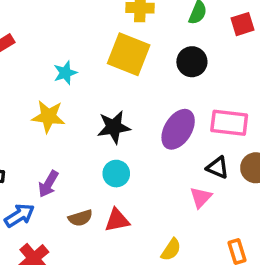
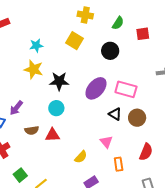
yellow square: (129, 54) -> (74, 41), size x0.7
yellow star: (48, 116) -> (34, 69), moved
pink triangle: (201, 197) -> (106, 142), moved, turned -32

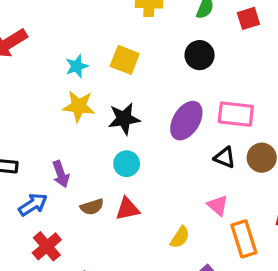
yellow square: (74, 41) -> (125, 60), moved
purple arrow: (16, 108) -> (61, 174), turned -49
orange rectangle: (119, 164) -> (244, 239), size x1.5

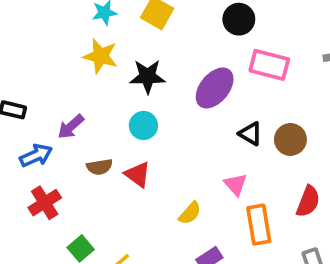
pink rectangle: (236, 114) -> (269, 65), moved
purple arrow: (61, 174) -> (71, 127), turned 60
red triangle: (127, 209) -> (138, 174), turned 40

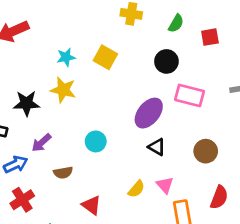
black star: (148, 76) -> (27, 103), moved
black triangle: (251, 134) -> (157, 147), moved
red triangle: (138, 174) -> (92, 205), moved
yellow semicircle: (190, 213) -> (136, 189), moved

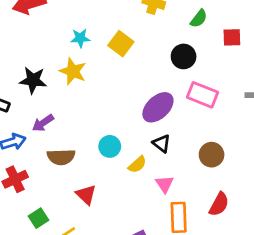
cyan circle: (96, 141) -> (110, 146), moved
brown semicircle: (63, 173) -> (61, 157), size x1.4
yellow semicircle: (136, 189) -> (137, 165), moved

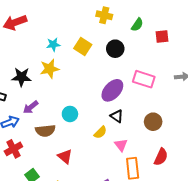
black circle: (184, 56) -> (115, 49), moved
yellow star: (73, 71) -> (50, 69), turned -30
cyan circle: (110, 146) -> (70, 114), moved

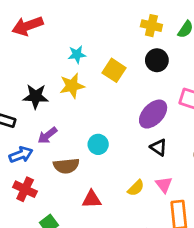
yellow cross: (104, 15) -> (151, 26), moved
yellow square: (83, 46) -> (114, 70), moved
yellow semicircle: (100, 132) -> (136, 188), moved
red cross: (13, 149) -> (25, 189), turned -36
red triangle: (65, 157) -> (92, 199), turned -42

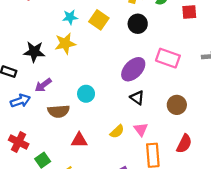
yellow square: (114, 70) -> (99, 20), moved
red cross: (25, 189) -> (19, 142), moved

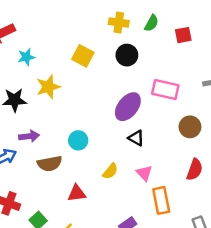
cyan star: (70, 17) -> (26, 57), moved
purple arrow: (43, 85) -> (29, 136), turned -144
brown circle: (177, 105) -> (190, 127), moved
yellow semicircle: (117, 132) -> (110, 171), moved
red semicircle: (184, 144) -> (195, 170), moved

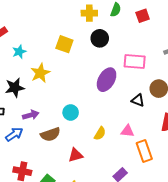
black triangle: (136, 138) -> (138, 100), moved
pink triangle: (144, 173) -> (127, 131), turned -32

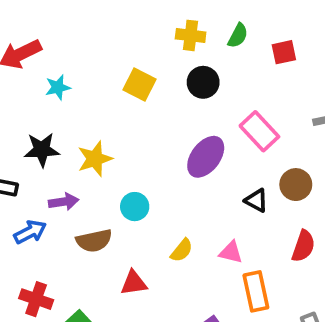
pink rectangle: (135, 62) -> (259, 131), turned 35
yellow star: (40, 73) -> (95, 159), moved

